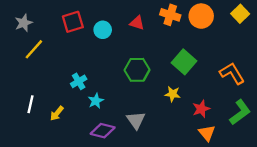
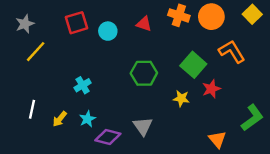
orange L-shape: (232, 73) -> (232, 52), moved
cyan star: (96, 101) -> (87, 119), moved
red star: (201, 109) -> (211, 89), moved

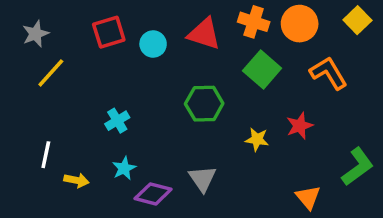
red triangle: (144, 24) -> (204, 34), size x1.5
green square: (193, 65) -> (262, 70), moved
yellow arrow: (60, 119) -> (76, 180), moved, turned -119

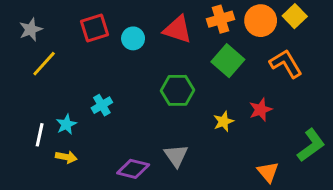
yellow square: (357, 20) -> (295, 16), moved
orange cross: (254, 22) -> (221, 19), turned -35
yellow star: (257, 139) -> (224, 121), turned -30
cyan star: (124, 168) -> (66, 124), moved

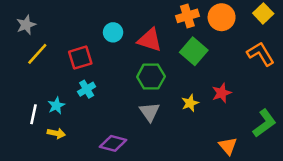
yellow square: (295, 16) -> (263, 13), moved
red square: (94, 28) -> (80, 58), moved
red triangle: (178, 30) -> (150, 40), moved
orange L-shape: (286, 64) -> (261, 54), moved
gray triangle: (176, 156) -> (150, 112), moved

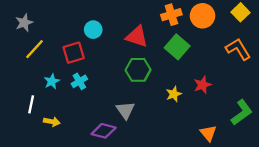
cyan circle: (113, 32) -> (93, 30), moved
cyan star: (56, 106) -> (52, 81), moved
gray triangle: (150, 112) -> (125, 110), moved

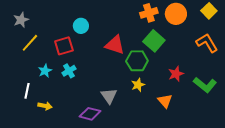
red triangle: (137, 36) -> (115, 45), moved
green hexagon: (138, 70) -> (137, 61), moved
yellow star: (174, 94) -> (138, 85), moved
green L-shape: (242, 112) -> (205, 85), moved, turned 75
orange triangle: (208, 133) -> (165, 101), moved

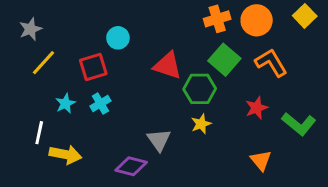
orange L-shape: (207, 43) -> (271, 63), moved
orange triangle: (165, 101) -> (261, 160), moved
yellow arrow: (45, 106) -> (65, 155), size x1.5

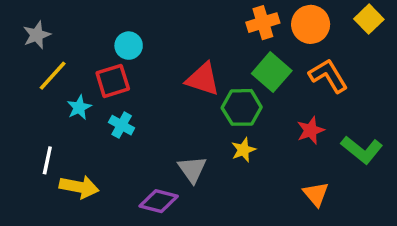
cyan circle: (118, 38) -> (129, 46), moved
cyan star: (65, 103) -> (79, 107), moved
cyan cross: (100, 103) -> (122, 125), turned -30

